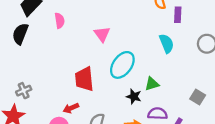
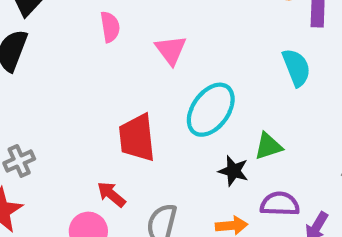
pink semicircle: (60, 21) -> (110, 27), moved
red arrow: (71, 108) -> (111, 194), turned 64

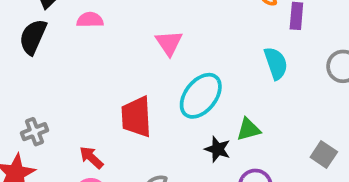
pink semicircle: (110, 27) -> (90, 20), moved, turned -85
red arrow: (111, 194) -> (91, 158), moved

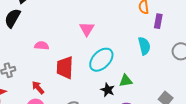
pink semicircle: (90, 20) -> (42, 46), moved

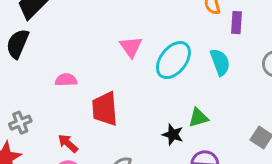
cyan ellipse: (101, 60) -> (173, 60), moved

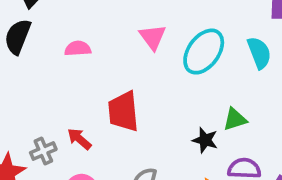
pink semicircle: (66, 80) -> (78, 49), moved
gray cross: (20, 123) -> (43, 151), moved
red arrow: (68, 143) -> (79, 139), moved

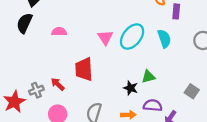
pink triangle: (153, 37) -> (105, 37), moved

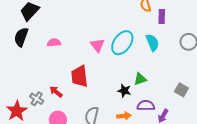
gray cross: (36, 90) -> (37, 99), turned -32

